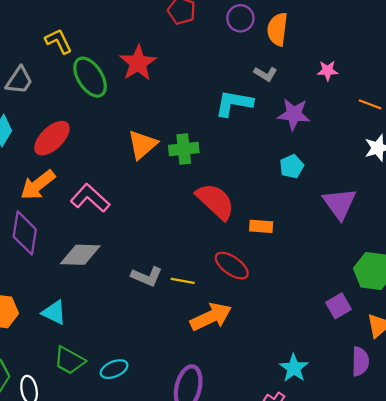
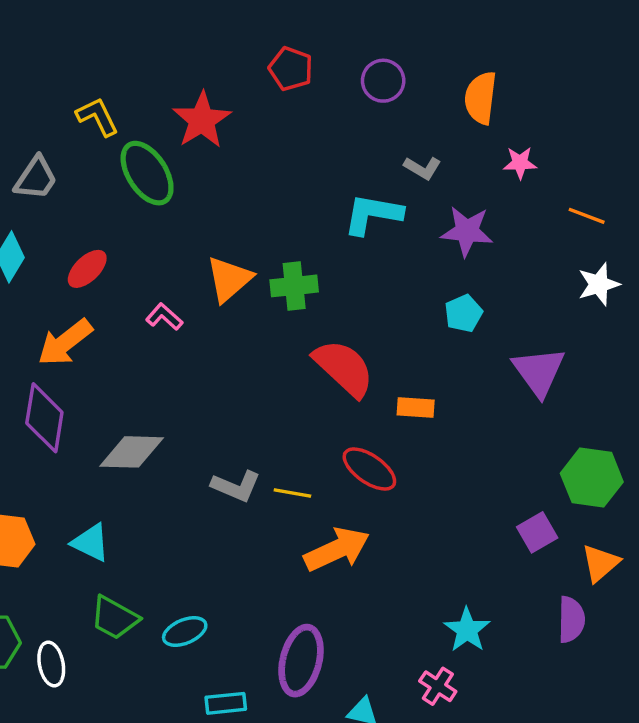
orange semicircle: (277, 29) -> (481, 98), moved
red star: (138, 63) -> (202, 120), moved
red ellipse: (52, 138) -> (87, 269), size x0.7
pink L-shape: (90, 198) -> (164, 317), moved, size x0.6

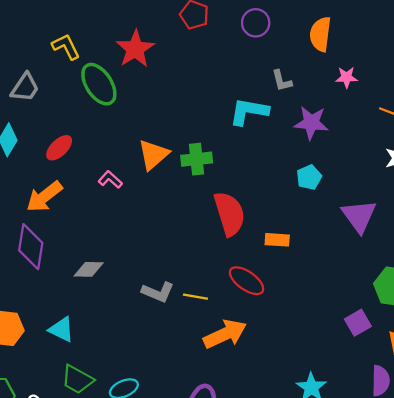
gray L-shape: (422, 168) -> (282, 81), turned 45
red semicircle: (344, 368) -> (230, 214), turned 30
gray diamond: (132, 452) -> (89, 269), size x0.7

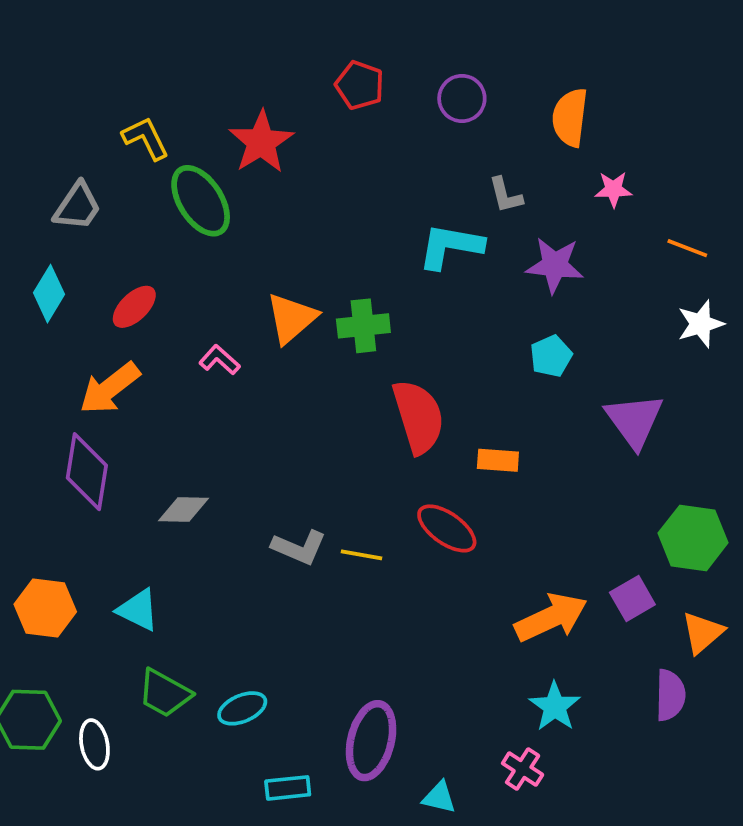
orange arrow: (225, 334) -> (551, 617), moved

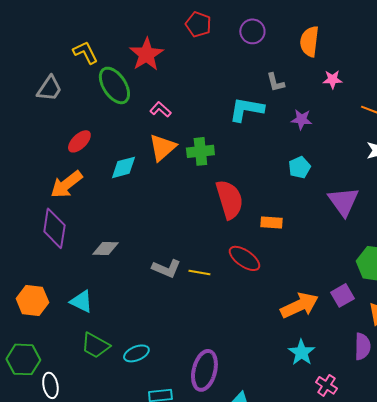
purple star: (555, 265) -> (301, 119), size x0.7
cyan diamond: (49, 294) -> (123, 167), moved, turned 44
pink L-shape: (219, 360) -> (160, 109), moved
white ellipse: (94, 744) -> (50, 385), moved
pink cross: (523, 769) -> (326, 385), moved

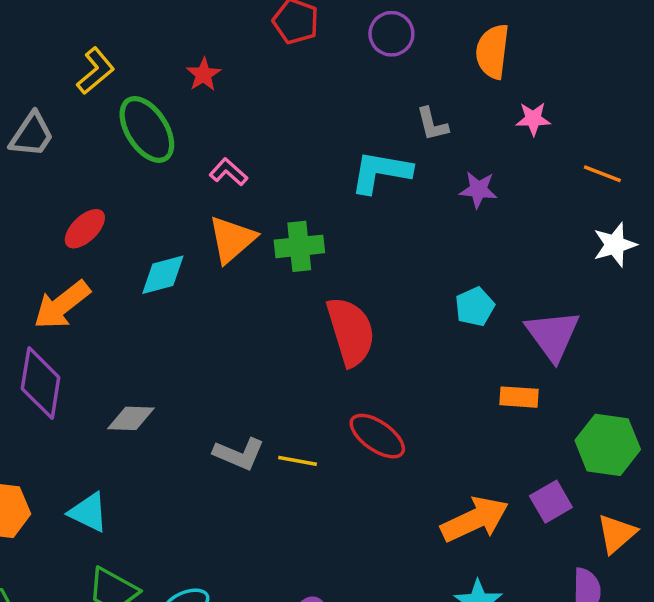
yellow L-shape: (85, 52) -> (95, 71), turned 76
red star: (146, 54) -> (204, 75), size x0.6
cyan pentagon: (299, 167) -> (475, 307), moved
orange rectangle: (271, 222) -> (519, 397), moved

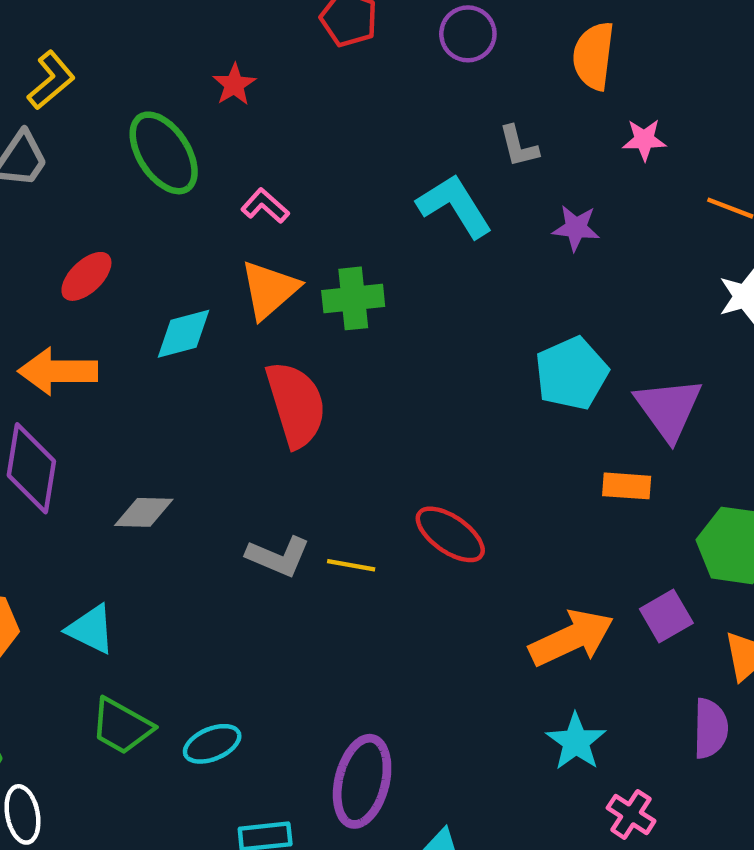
yellow L-shape: (95, 71) -> (51, 80), moved
cyan L-shape: (381, 172) -> (455, 206), turned 48
orange arrow: (62, 305) -> (58, 371), turned 38
cyan pentagon: (475, 307) -> (572, 373), size x1.5
red semicircle: (351, 332) -> (296, 404), moved

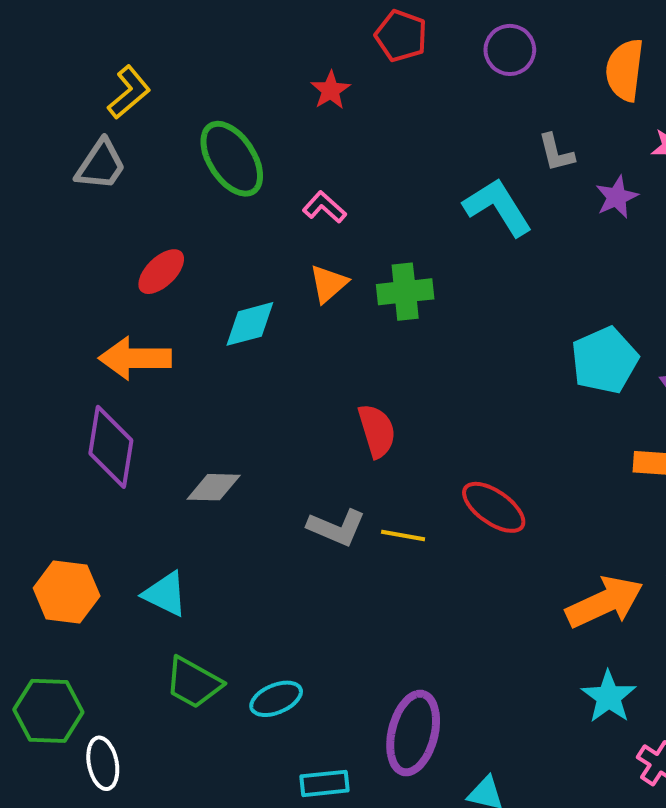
red star: (234, 85) -> (331, 90), moved
purple star: (576, 228) -> (617, 197), moved, turned -30
orange triangle: (269, 290) -> (328, 284), size x0.7
red semicircle: (296, 404) -> (377, 431), moved, size x0.7

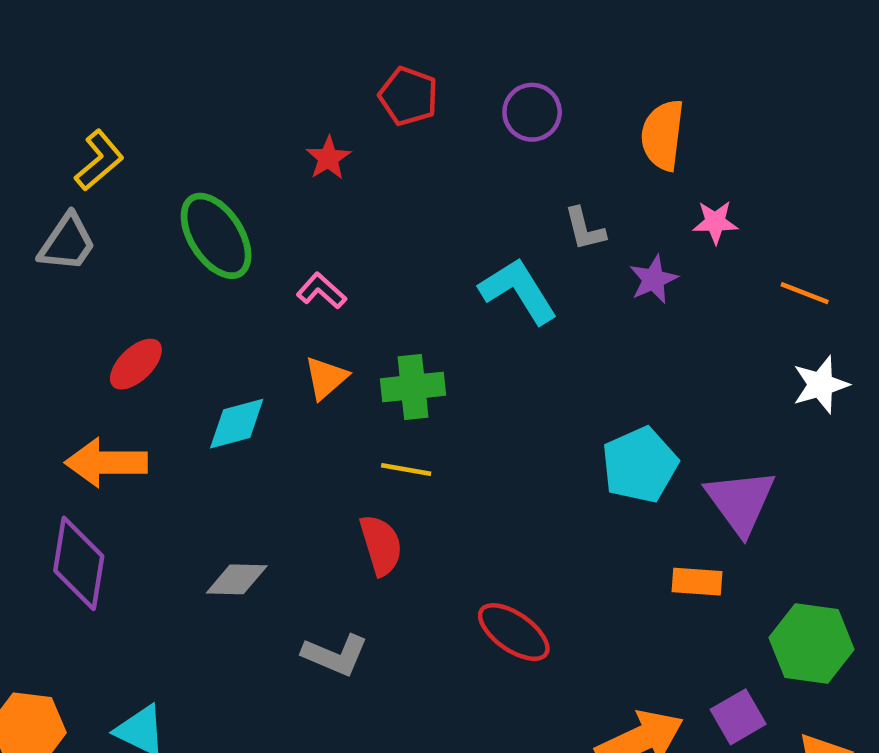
gray diamond: (214, 487) -> (237, 579), moved
yellow line: (403, 536) -> (406, 469), moved

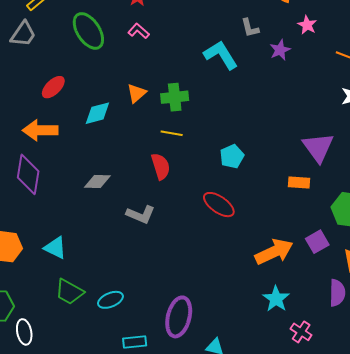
pink star: (715, 222) -> (307, 25), turned 30
pink L-shape: (321, 291) -> (139, 31), moved
cyan pentagon: (640, 465) -> (232, 156), moved, size x0.7

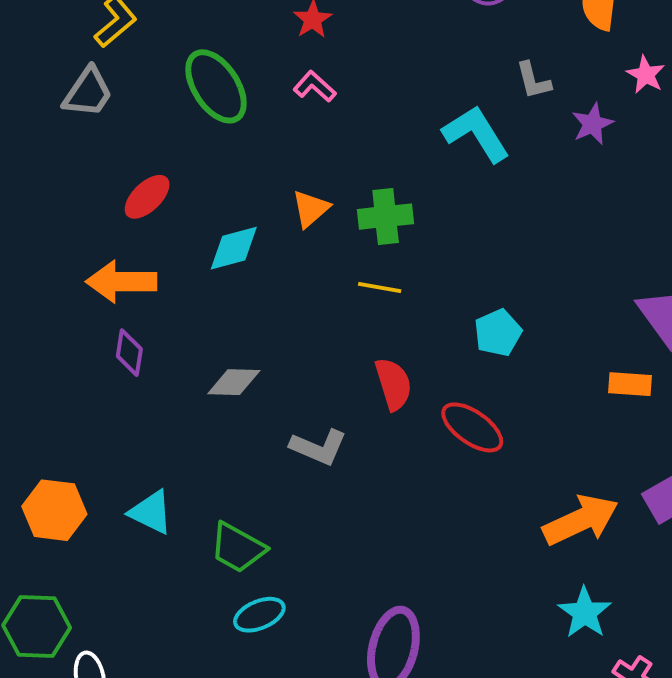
red semicircle: (161, 166) -> (393, 384), moved
purple diamond: (28, 174) -> (129, 353), moved, size x0.6
green trapezoid: (69, 292) -> (238, 548), moved

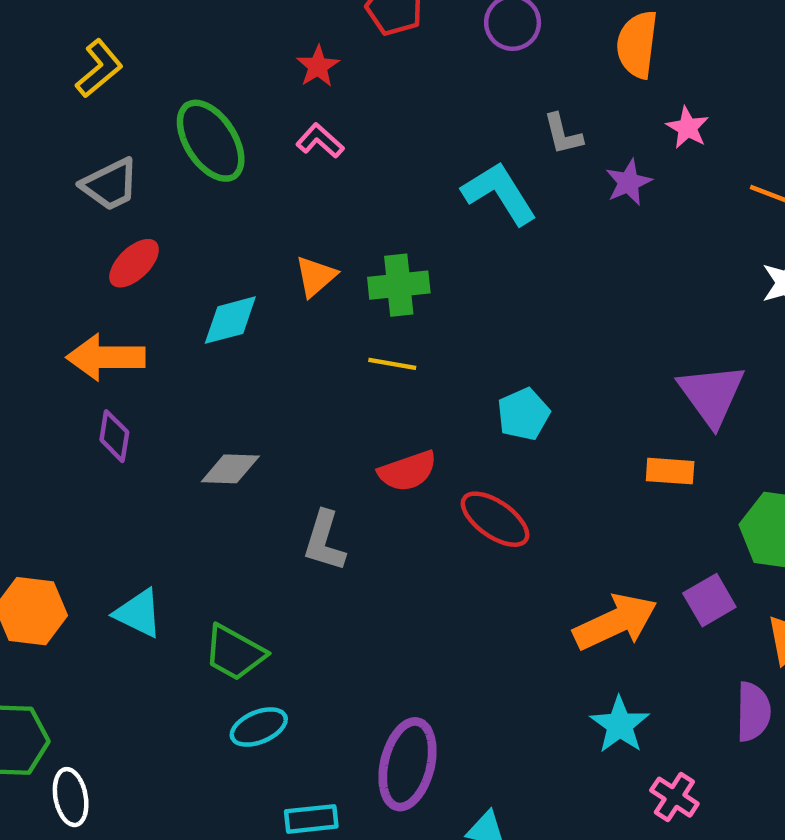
gray trapezoid: (88, 92) -> (110, 184), moved, turned 30
red semicircle: (393, 384) -> (408, 471), turned 88
gray L-shape: (319, 447) -> (324, 541), turned 84

